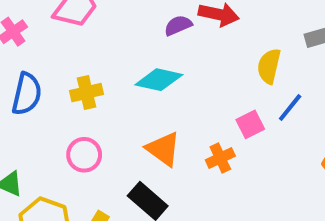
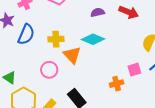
purple semicircle: (178, 25) -> (98, 12), moved
orange triangle: (163, 149) -> (72, 55), moved

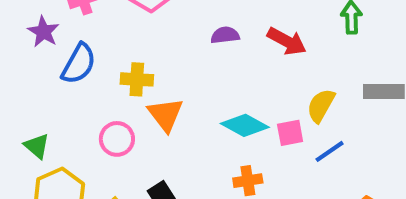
cyan diamond: (93, 39) -> (245, 125), moved
pink square: (134, 70) -> (290, 133), moved

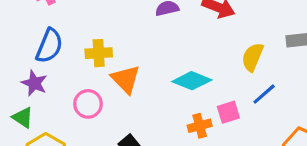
purple star: (43, 32) -> (34, 83), moved
pink square: (290, 133) -> (228, 112), moved

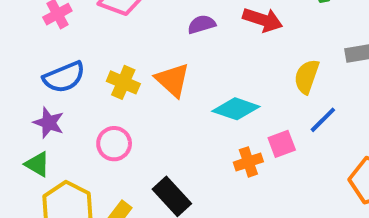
blue semicircle: (49, 46) -> (64, 77), turned 48
yellow cross: (99, 53) -> (123, 82), turned 30
orange triangle: (126, 79) -> (173, 80), moved

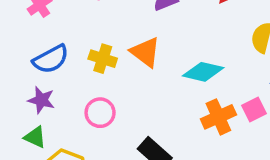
pink square: (282, 144) -> (254, 110), moved
orange cross: (248, 162) -> (218, 117), size x1.4

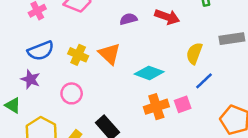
green triangle: (35, 137) -> (13, 105), moved

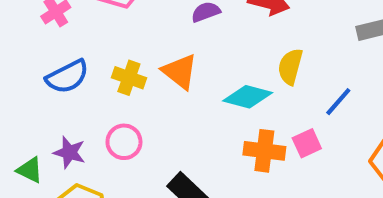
yellow semicircle: (194, 53) -> (290, 67), moved
purple star: (30, 79) -> (69, 152), moved
orange cross: (156, 107) -> (264, 151), turned 30

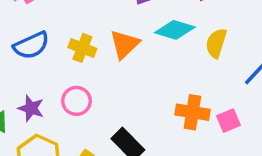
orange triangle: (180, 72) -> (125, 44), turned 36
cyan diamond: (248, 97) -> (175, 30), moved
pink square: (307, 143) -> (229, 121), moved

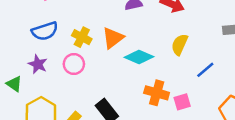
cyan diamond: (175, 30) -> (139, 57), moved
pink circle: (76, 101) -> (74, 64), moved
purple star: (31, 108) -> (38, 64), moved

